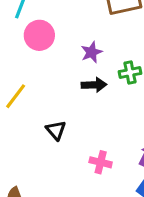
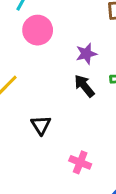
black arrow: (94, 85) -> (84, 86), turned -135

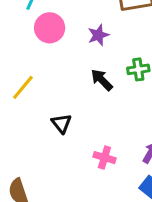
purple star: (86, 54) -> (98, 35), moved

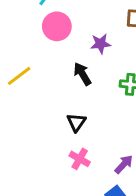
black arrow: (102, 80) -> (82, 74), moved
black triangle: (61, 123) -> (76, 122), moved

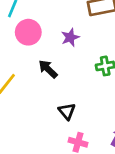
black arrow: (82, 74) -> (48, 69), moved

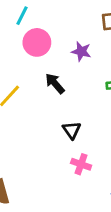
purple star: (70, 37) -> (81, 51), turned 30

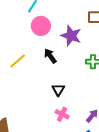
purple star: (81, 51) -> (71, 36), size x1.5

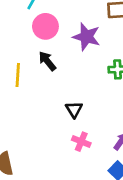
black arrow: (50, 56) -> (47, 61), moved
yellow line: (18, 61) -> (18, 75), turned -42

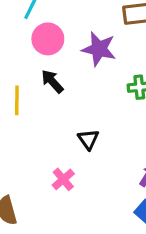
pink cross: (81, 142) -> (63, 179), moved, turned 30

